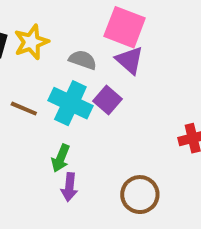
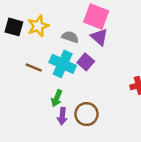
brown circle: (140, 195) -> (86, 114), moved

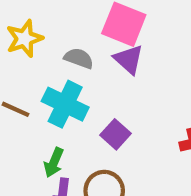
purple square: (86, 62) -> (116, 134), moved

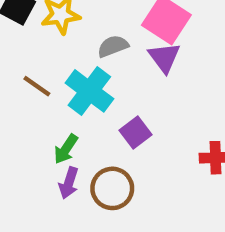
gray semicircle: (79, 58) -> (113, 46), turned -52

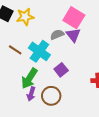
gray semicircle: (113, 46) -> (57, 35), moved
green arrow: (66, 149) -> (29, 78), size x1.5

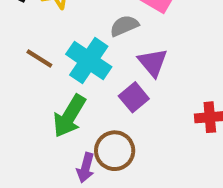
purple triangle: (73, 35) -> (153, 62), moved
purple arrow: (31, 94) -> (86, 168), moved

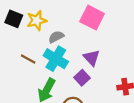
gray semicircle: (124, 26) -> (56, 37), moved

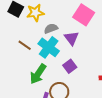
purple triangle: (92, 58) -> (72, 38), moved

